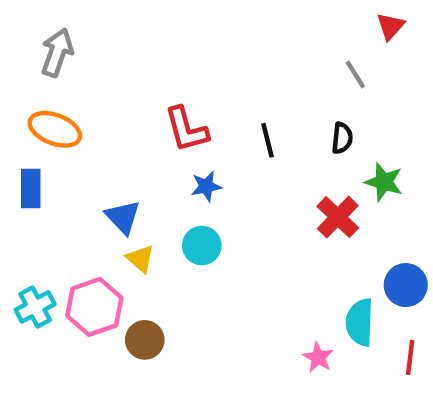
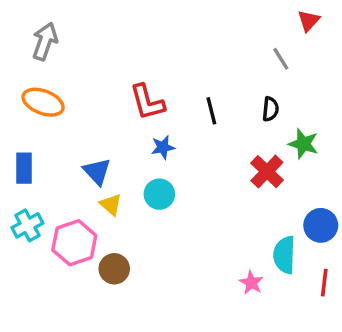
blue rectangle: (31, 189) -> (24, 168), moved
cyan cross: (35, 307) -> (27, 225), moved

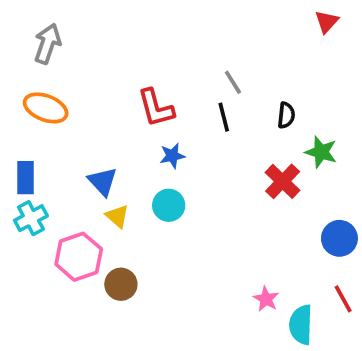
gray line: (281, 59) -> (233, 82), moved
cyan cross: (27, 225) -> (31, 218), moved
cyan semicircle: (284, 255) -> (301, 325), moved
red line: (324, 283) -> (343, 299), turned -36

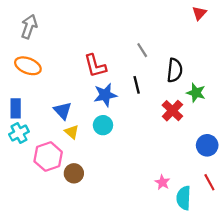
black semicircle: (286, 115) -> (175, 70), size x1.5
black line: (224, 117) -> (137, 85), moved
blue star: (172, 156) -> (105, 95), size x1.5

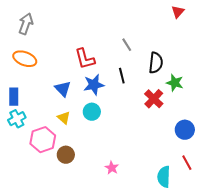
blue triangle: (63, 111) -> (63, 89), moved
pink star: (162, 182) -> (112, 168), moved

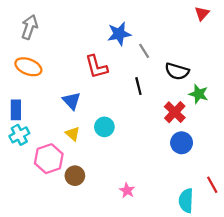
black semicircle: (156, 63) -> (177, 71), turned 100
blue star: (94, 85) -> (119, 34), moved
blue circle: (185, 130) -> (182, 143), moved

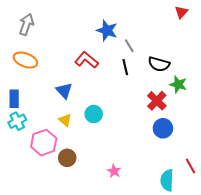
blue star: (119, 34) -> (107, 30), turned 30
red L-shape: (96, 67) -> (87, 60), turned 145
black line: (138, 86) -> (125, 67), moved

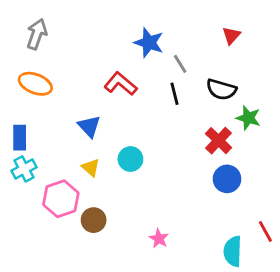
red triangle: (181, 12) -> (231, 35), moved

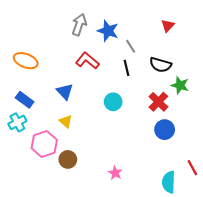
gray arrow: (37, 34) -> (79, 25), moved
blue rectangle: (20, 138) -> (25, 100), moved, turned -54
cyan circle: (130, 159) -> (113, 102), moved

